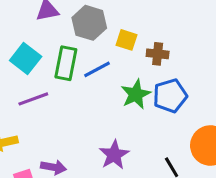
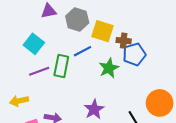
yellow square: (126, 40) -> (102, 31), size x1.5
green rectangle: (66, 63) -> (61, 66), moved
blue pentagon: (170, 96) -> (134, 54), moved

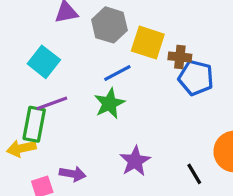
blue pentagon: (134, 54) -> (196, 78), turned 30
green rectangle: (61, 66) -> (34, 124), moved
green star: (109, 68) -> (109, 103), moved

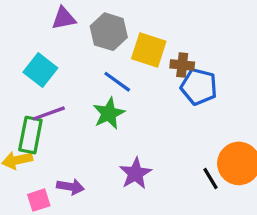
blue line: (117, 73) -> (117, 82), turned 64
black line: (194, 174) -> (211, 178), moved

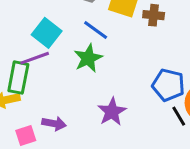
cyan square: (40, 70) -> (47, 33), moved
blue pentagon: (199, 87) -> (168, 85), moved

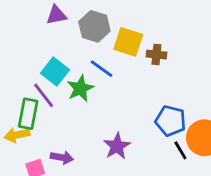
purple line: (35, 58) -> (44, 95), turned 72
green star: (88, 58) -> (80, 88), moved

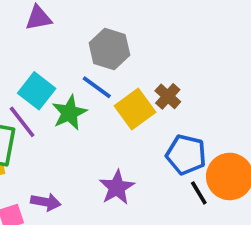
gray hexagon: (94, 26) -> (109, 49), moved
yellow square: (128, 42) -> (135, 109), moved, turned 36
brown cross: (156, 55) -> (168, 96), moved, turned 36

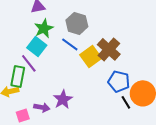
brown cross: (168, 96) -> (109, 49), size x1.6
green star: (69, 113) -> (44, 28), moved
purple star: (117, 187) -> (63, 99), moved

